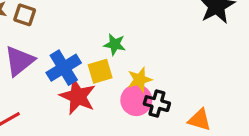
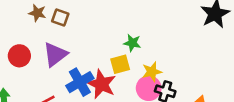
blue cross: (64, 68) -> (80, 82), moved

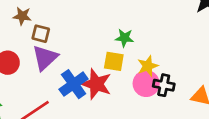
brown square: (60, 18) -> (41, 34), moved
yellow square: (120, 64) -> (114, 61), turned 30

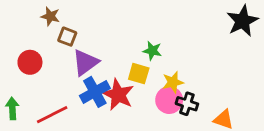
purple triangle: (45, 58) -> (85, 62), moved

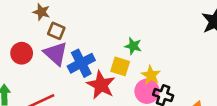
purple triangle: (85, 62) -> (56, 54), moved, turned -44
yellow star: (173, 82) -> (151, 75), turned -30
blue cross: (95, 92) -> (81, 63), moved

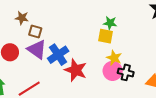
green star: (133, 46) -> (110, 23), moved
yellow square: (120, 66) -> (105, 36), moved

